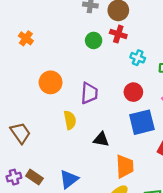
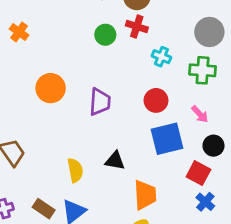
yellow semicircle: (70, 120) -> (75, 170), moved
brown rectangle: (34, 177) -> (44, 209), moved

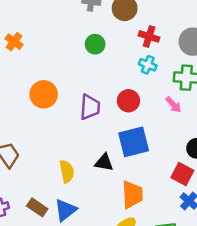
red cross: (137, 27) -> (149, 36), moved
red circle: (156, 100) -> (128, 101), moved
pink arrow: (200, 114) -> (173, 105), moved
blue square: (167, 139) -> (134, 142), moved

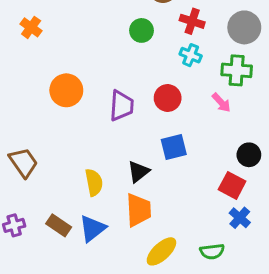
green circle: (95, 44) -> (141, 30), moved
blue square: (134, 142) -> (174, 147), size x0.7
black triangle: (104, 162) -> (138, 172), turned -48
orange trapezoid: (132, 195) -> (138, 210), moved

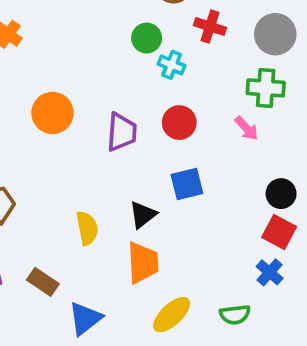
cyan cross: (191, 55) -> (172, 65), moved
red square: (232, 185) -> (279, 232), moved
blue triangle: (92, 228) -> (85, 318), moved

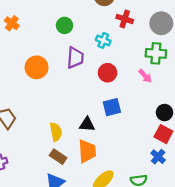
green circle: (147, 38) -> (64, 25), moved
purple trapezoid: (122, 132) -> (75, 58), moved
black triangle: (143, 215) -> (87, 124), turned 42
brown rectangle: (43, 282) -> (58, 157), moved

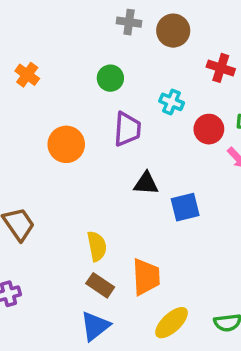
red cross: (125, 19) -> (221, 68), moved
red circle: (108, 73) -> (209, 129), moved
black triangle: (87, 124) -> (146, 183), moved

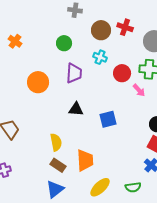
brown circle: (173, 31) -> (101, 30), moved
red cross: (221, 68) -> (125, 27), moved
black triangle: (146, 183) -> (76, 109), moved

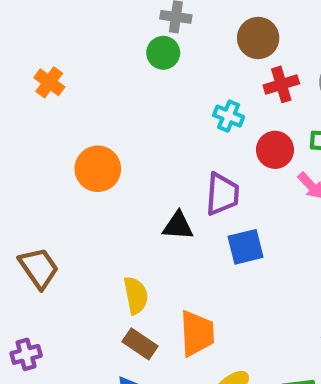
red cross: (125, 27) -> (281, 84), moved, turned -35
brown circle: (101, 30) -> (258, 38), moved
green circle: (64, 43) -> (163, 53), moved
purple trapezoid: (74, 73) -> (222, 194), moved

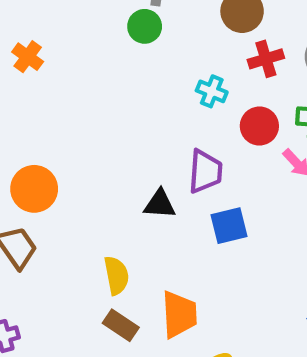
orange circle: (98, 169) -> (34, 189), moved

